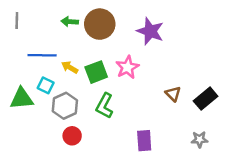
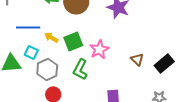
pink star: (127, 67) -> (99, 49), moved

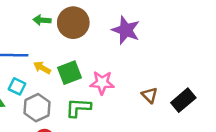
pink star: (99, 49) -> (102, 83), turned 30
green L-shape: (80, 69) -> (78, 108), turned 65

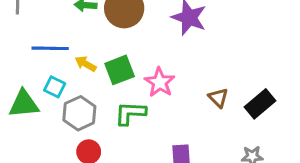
pink star: (102, 83) -> (160, 82), turned 30

